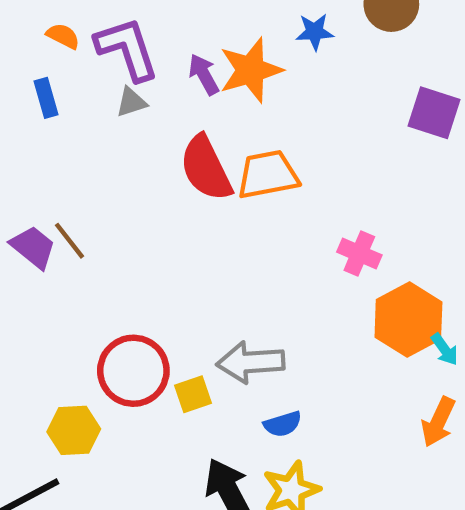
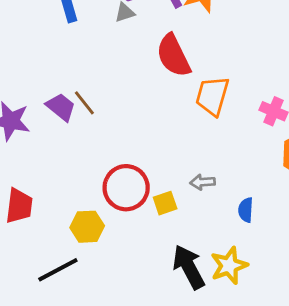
orange trapezoid: (268, 175) -> (212, 96), moved, turned -63
gray arrow: (251, 362) -> (203, 182), size x0.6
blue semicircle: (283, 424) -> (246, 210), moved, turned 110

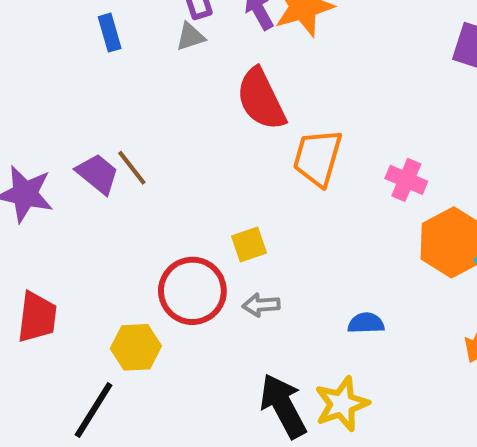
gray arrow: (203, 182) -> (261, 305), moved
yellow square: (165, 203) -> (249, 244), moved
blue semicircle: (246, 210) -> (366, 323), turned 85
black line: (58, 270) -> (94, 410), turned -30

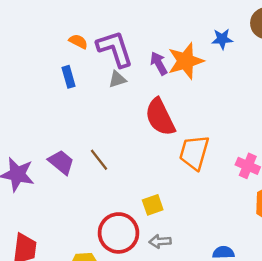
brown line: (132, 168) -> (99, 160), moved

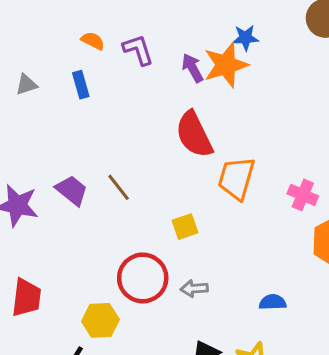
blue star: (222, 39) -> (245, 38), moved
purple L-shape: (115, 49) -> (138, 50), size x0.7
gray triangle: (117, 79) -> (26, 85), moved
yellow square: (153, 205) -> (185, 227), moved

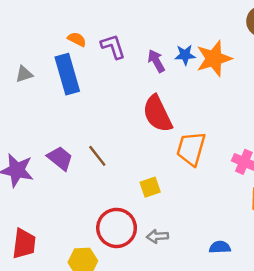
blue star: (245, 38) -> (185, 55), moved
orange star: (226, 65) -> (214, 59), moved
blue rectangle: (81, 85) -> (67, 74), size x1.8

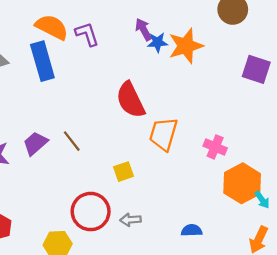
orange semicircle: (77, 39) -> (52, 27), size x1.8
purple arrow: (156, 61) -> (143, 29), moved
purple trapezoid: (60, 158) -> (35, 143), turned -80

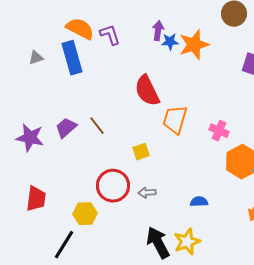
purple arrow: (143, 29) -> (158, 31), turned 36

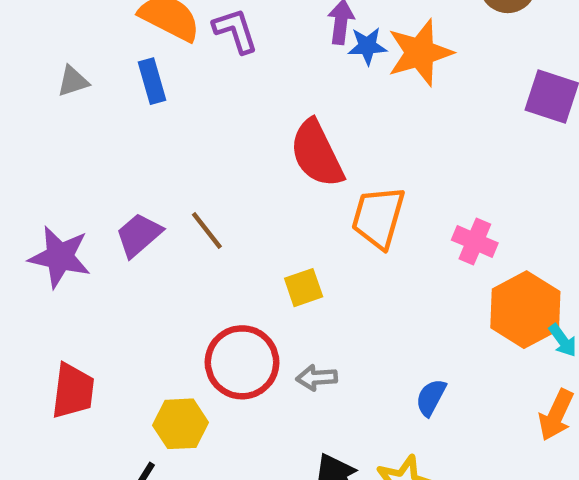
blue rectangle: (72, 58) -> (152, 81), size x0.6
blue semicircle: (199, 202) -> (431, 397), turned -60

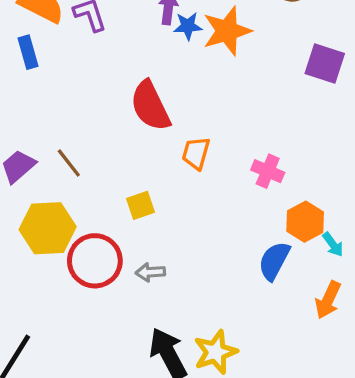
orange trapezoid: (378, 217) -> (196, 153), size x0.7
orange hexagon: (525, 310) -> (305, 222), size x0.7
blue semicircle: (431, 397) -> (274, 261), moved, size x1.4
yellow hexagon: (181, 424) -> (48, 228), moved, size x1.4

